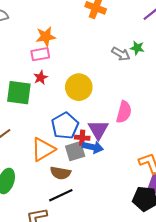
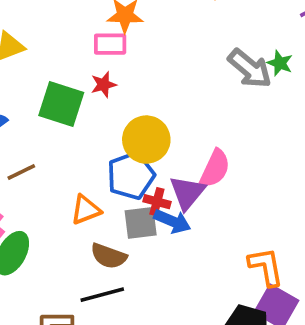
gray arrow: (121, 54) -> (250, 68), size x1.4
yellow circle: (79, 87) -> (146, 140), moved
pink semicircle: (124, 112) -> (215, 168), moved
orange triangle: (43, 149) -> (86, 210), size x0.7

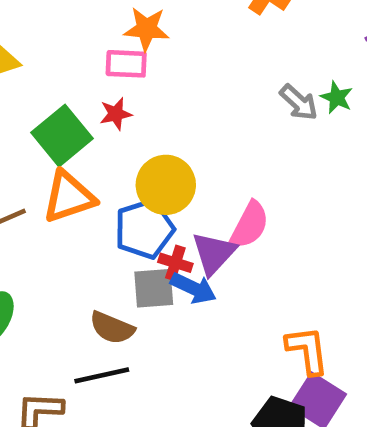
gray arrow: (250, 68) -> (299, 102), size x0.7
green square: (61, 104) -> (62, 136), turned 30
orange triangle: (86, 210) -> (69, 197), moved, size x1.4

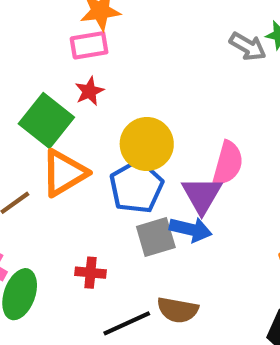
red cross: (175, 263) -> (91, 273), moved
brown semicircle: (112, 328) -> (178, 310), moved

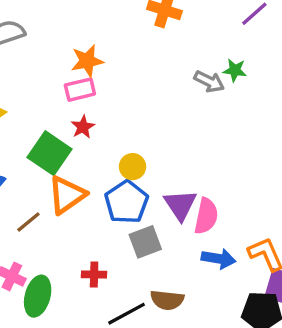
yellow circle: (147, 144) -> (133, 167), size x0.6
pink semicircle: (228, 163) -> (206, 216), moved
blue arrow: (191, 229) -> (219, 259), moved

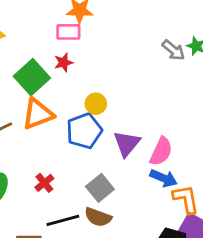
pink semicircle: (206, 216) -> (161, 151), moved
gray square: (145, 242) -> (100, 188), moved, turned -32
blue arrow: (219, 259) -> (164, 178), moved
red cross: (94, 275) -> (44, 183), turned 36

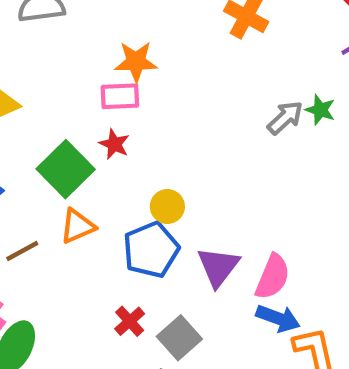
gray arrow: (173, 50) -> (285, 118), turned -80
red star: (64, 62) -> (114, 144), turned -30
orange triangle: (38, 114) -> (77, 226), size x0.7
red cross: (44, 183) -> (130, 321), moved

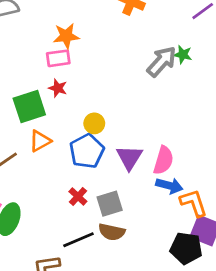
gray arrow: (285, 118) -> (162, 62), size x1.4
green square: (66, 169) -> (29, 106), turned 32
gray square: (179, 338) -> (110, 204), turned 30

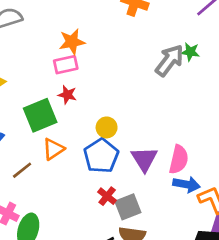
red cross: (78, 196) -> (107, 196), moved

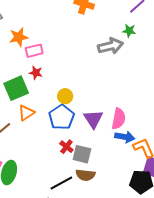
orange star: (72, 42) -> (19, 37), moved
green star: (190, 52) -> (129, 31), moved
gray arrow: (170, 60) -> (110, 46), turned 40
gray square: (128, 207) -> (82, 154), turned 36

